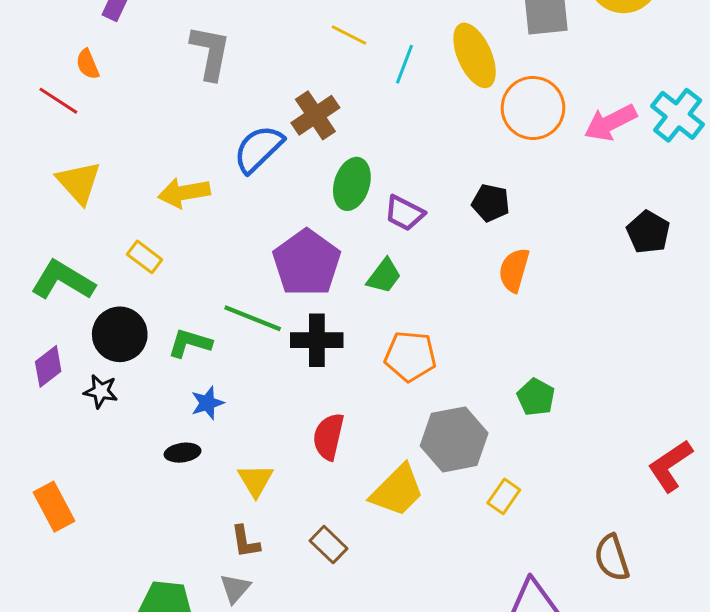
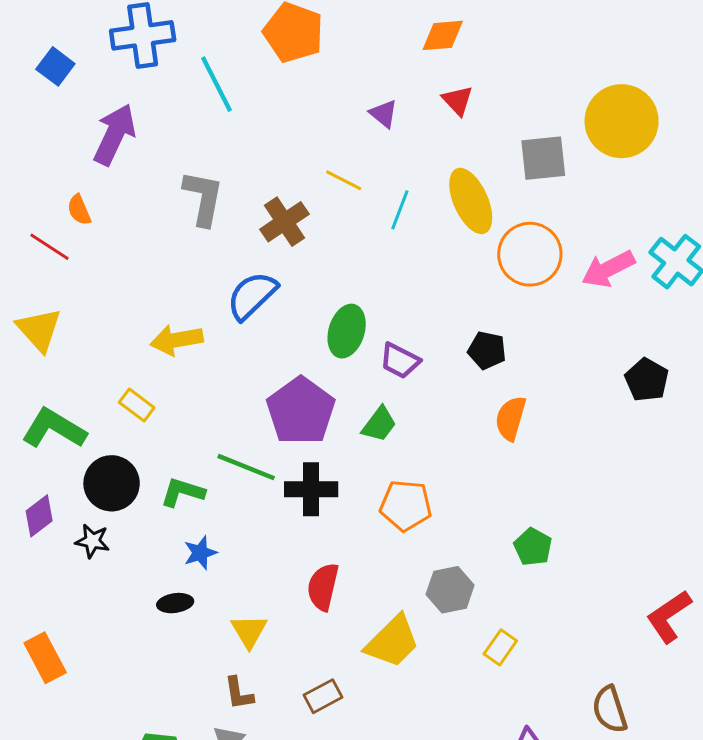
brown cross: (315, 115) -> (285, 222), moved
yellow triangle: (79, 182) -> (39, 330), moved
gray hexagon: (454, 439) -> (450, 590), size x0.7
brown rectangle: (329, 545) -> (323, 696), turned -72

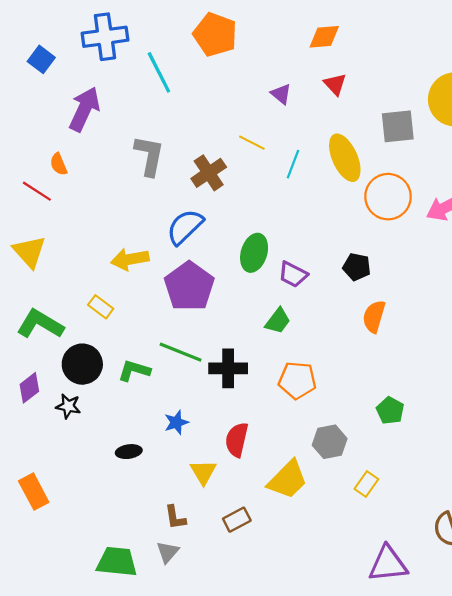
purple pentagon: (301, 411) -> (189, 286), moved
blue star: (200, 553) -> (176, 422), moved
yellow triangle: (249, 631) -> (203, 472), moved

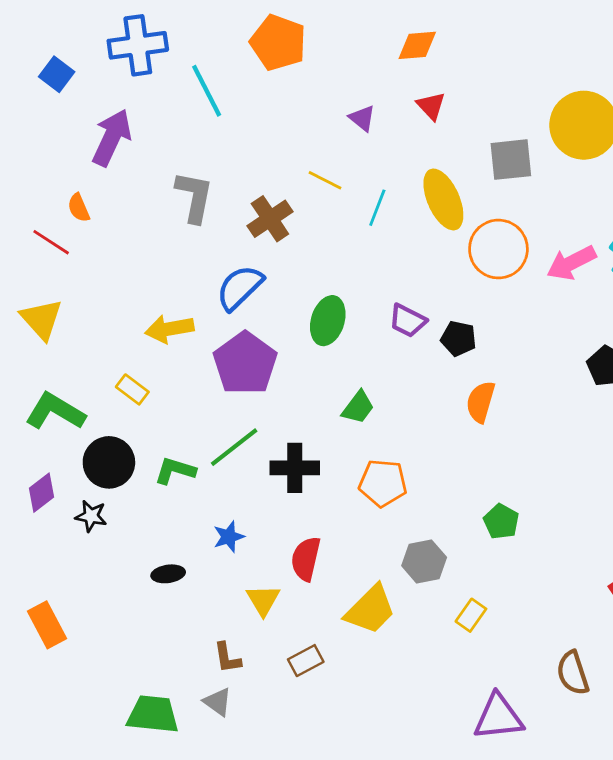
purple trapezoid: (293, 274) -> (408, 321), moved
green line: (181, 352) -> (234, 447), turned -60
gray triangle: (168, 552) -> (218, 702), turned -35

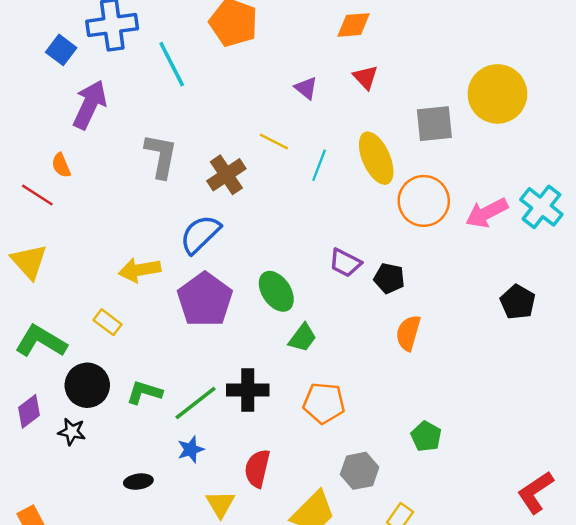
blue square: (57, 74) -> (61, 50), moved
green ellipse: (328, 321) -> (276, 291), moved, turned -51
green line: (234, 447) -> (195, 403), moved

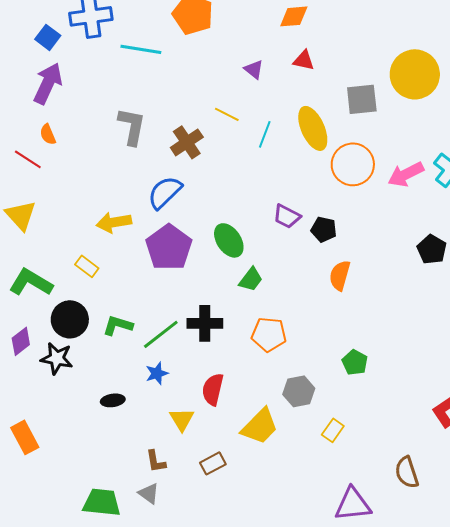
cyan line: (172, 64) -> (141, 49), turned -54
red triangle: (365, 77) -> (304, 60), turned -35
purple arrow: (90, 105) -> (48, 83), moved
black star: (72, 432) -> (57, 358), size x1.4

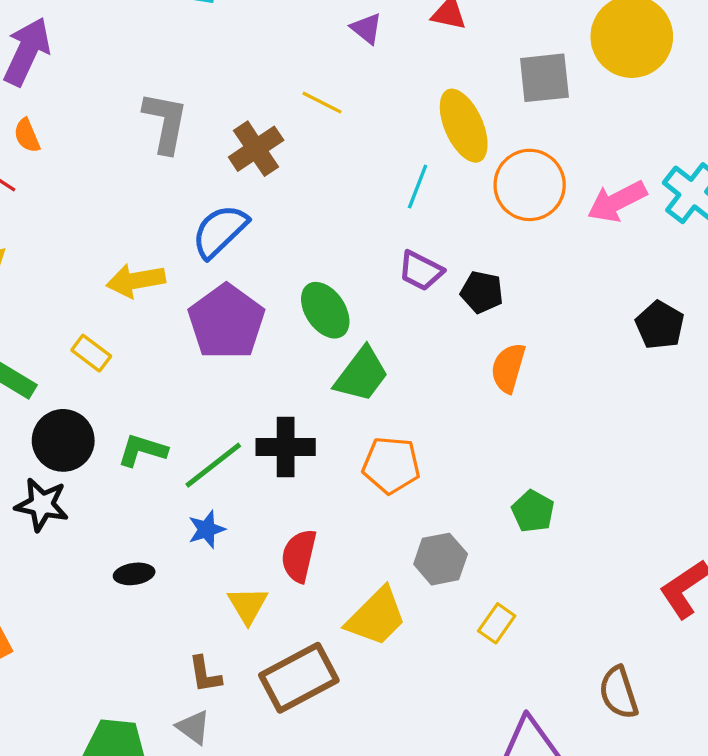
cyan line: (265, 134) -> (418, 187), moved
green trapezoid: (251, 279) -> (361, 374), size x1.4
brown rectangle: (213, 463) -> (299, 678), size x1.8

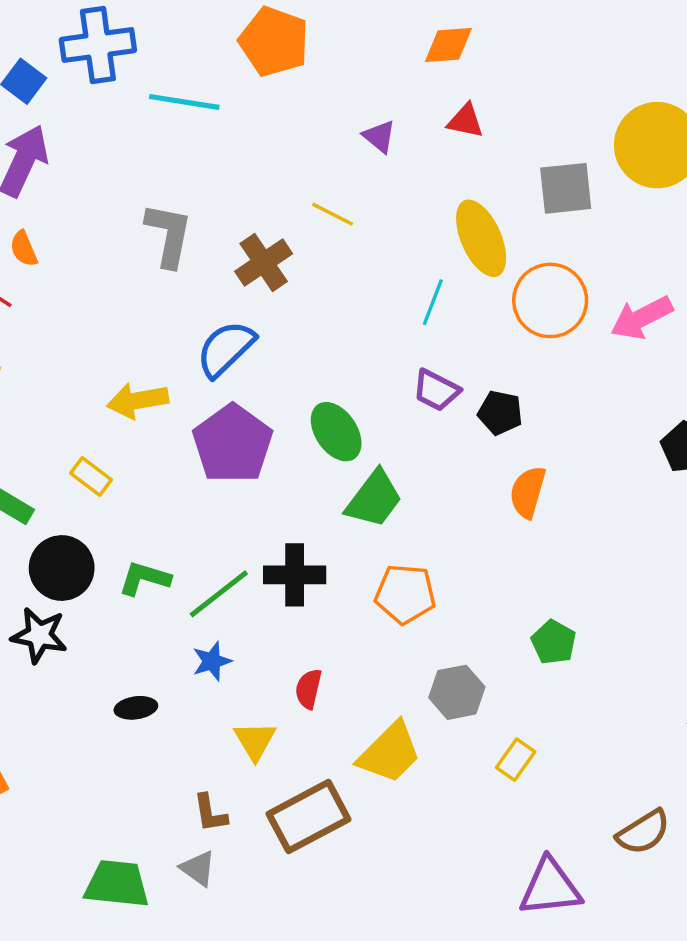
red semicircle: (299, 556) -> (308, 689), size x0.7
brown semicircle: (619, 693) -> (643, 832), turned -104

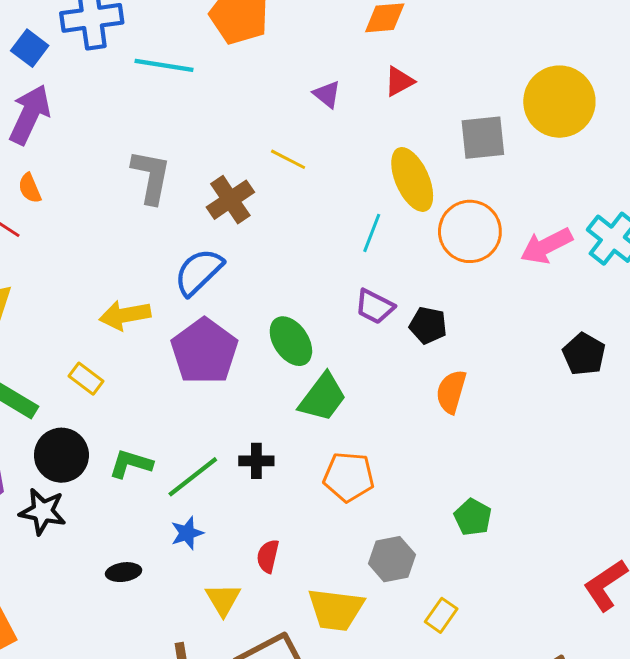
red triangle: (466, 121) -> (399, 81), turned -40
black cross: (295, 575) -> (256, 461), size x0.7
yellow trapezoid: (390, 753) -> (336, 610), turned 52

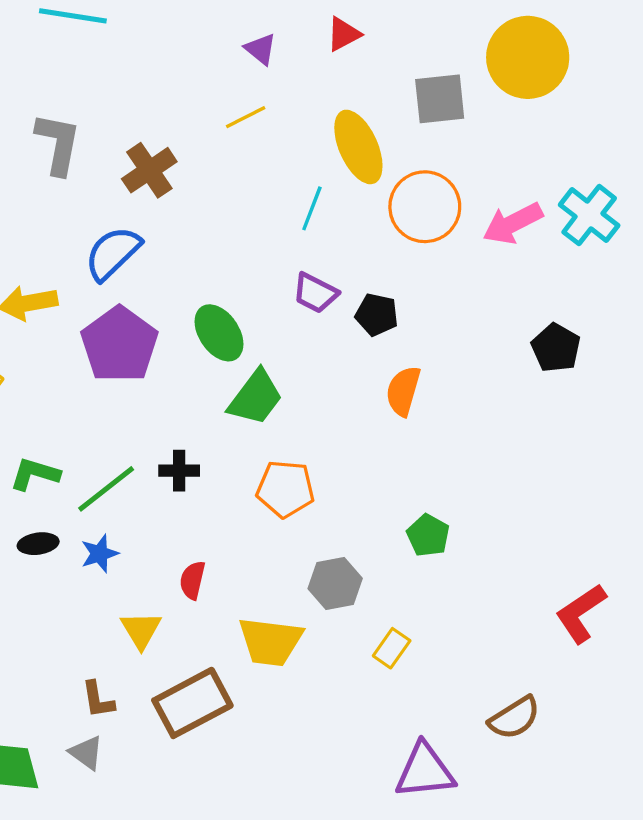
yellow line: (288, 159) -> (246, 117), moved, turned -54
black ellipse: (124, 572) -> (38, 544), moved

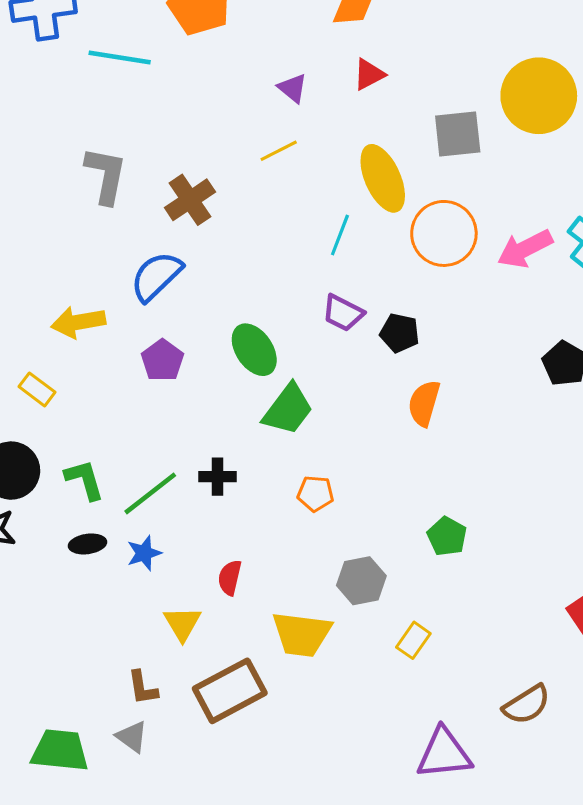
purple pentagon: (119, 344) -> (162, 360), size x0.6
green L-shape: (35, 474) -> (84, 480), turned 57
orange pentagon: (285, 489) -> (315, 493), size x0.7

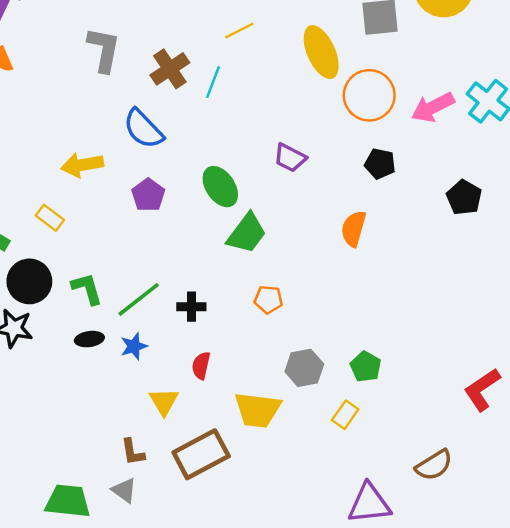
cyan line: (340, 235) -> (213, 82), moved
blue semicircle: (156, 276) -> (143, 129), turned -90
black pentagon: (400, 333) -> (380, 164), moved
black cross: (218, 477) -> (191, 307), moved
green pentagon: (447, 536) -> (366, 367), moved

